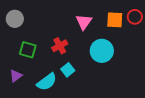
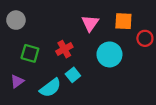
red circle: (135, 17) -> (145, 38), moved

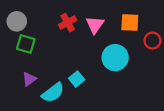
red cross: (64, 49) -> (68, 23), moved
green square: (30, 53) -> (26, 44), moved
purple triangle: (17, 81) -> (29, 79), moved

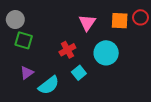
red cross: (68, 23) -> (67, 50), moved
red circle: (152, 41) -> (140, 17), moved
cyan square: (77, 79) -> (79, 73), moved

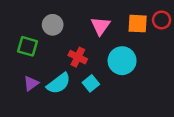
gray circle: (15, 20) -> (53, 25), moved
red cross: (67, 50) -> (78, 57), turned -35
cyan semicircle: (49, 85) -> (59, 83), moved

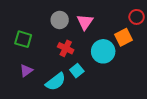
orange square: (138, 24) -> (123, 37), moved, turned -30
gray circle: (53, 25) -> (60, 20), moved
cyan semicircle: (59, 83) -> (56, 82), moved

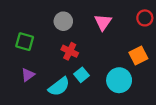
pink triangle: (85, 22) -> (103, 22), moved
orange square: (123, 37) -> (138, 56), moved
cyan circle: (103, 51) -> (119, 80), moved

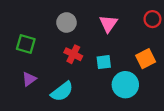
cyan square: (82, 75) -> (104, 62), moved, turned 32

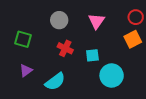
orange square: (146, 59) -> (133, 39), moved

